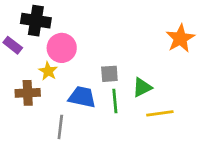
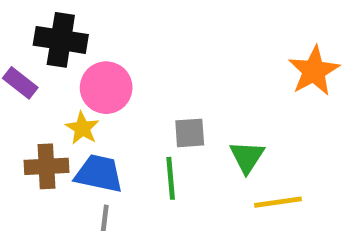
green triangle: (142, 87) -> (247, 157), turned -30
blue trapezoid: (82, 97) -> (99, 174), moved
green line: (115, 101) -> (171, 178), moved

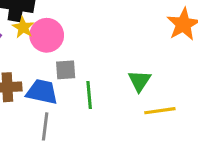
yellow star: (82, 128) -> (23, 27), moved
gray square: (190, 133) -> (66, 70), moved

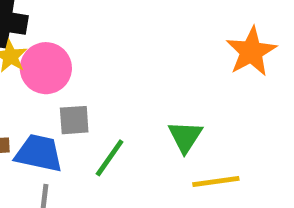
green line: (89, 95) -> (110, 158), turned 40

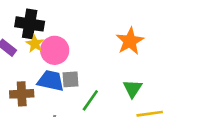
orange star: (251, 52) -> (130, 41), moved
blue trapezoid: (39, 153) -> (51, 81), moved

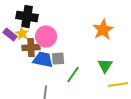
yellow star: (35, 44) -> (22, 34), moved
brown cross: (22, 94) -> (31, 48), moved

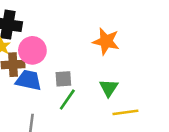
orange star: (103, 30) -> (106, 41), turned -30
gray square: (58, 59) -> (63, 79), moved

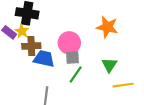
pink circle: (32, 50) -> (69, 43), moved

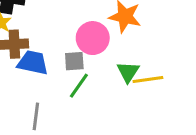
pink circle: (69, 43) -> (93, 38), moved
yellow line: (123, 85) -> (148, 80), moved

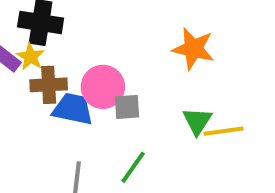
pink circle: (93, 38) -> (103, 87), moved
green line: (79, 86) -> (133, 167), moved

